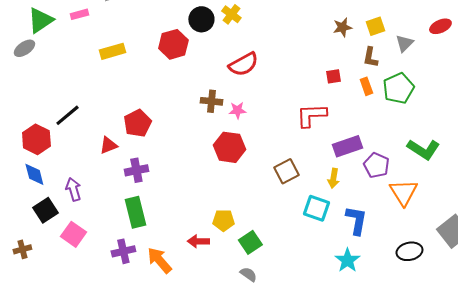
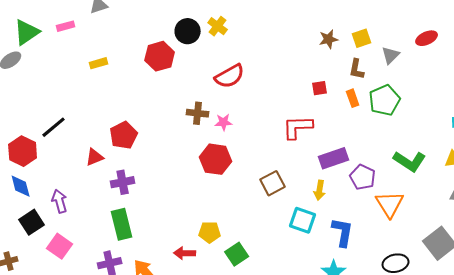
yellow rectangle: (112, 51) -> (99, 63), size x0.7

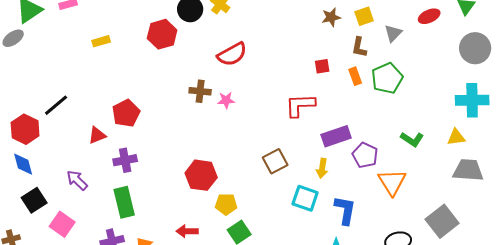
red hexagon: (216, 159) -> (201, 175), moved
green L-shape: (410, 161) -> (412, 139), size x0.7
purple arrow: (60, 201) -> (77, 180), moved, turned -30
yellow pentagon: (210, 232) -> (226, 204), moved

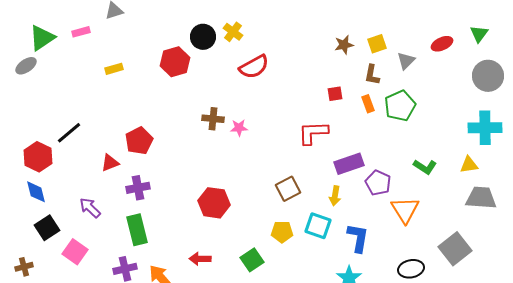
red semicircle: (232, 54) -> (254, 67), moved
yellow pentagon: (226, 204) -> (282, 232), moved

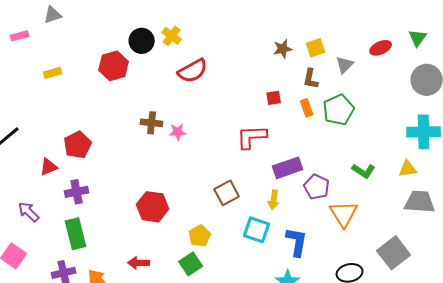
yellow pentagon: (282, 232) -> (200, 236), moved, turned -30

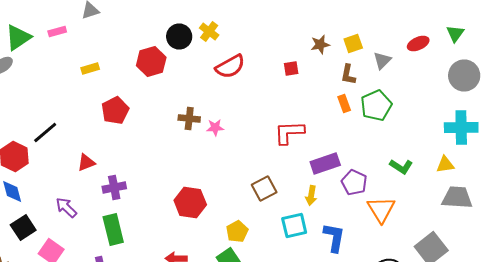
red square: (274, 98) -> (291, 68), moved
red pentagon: (78, 145) -> (115, 110), moved
cyan square: (257, 230) -> (294, 226), turned -32

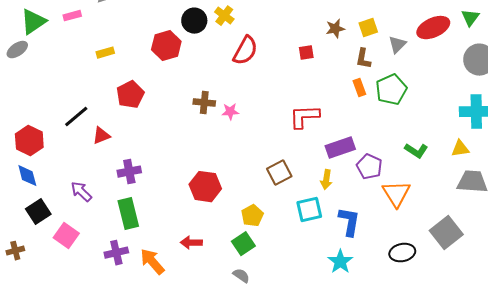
red ellipse: (418, 44) -> (433, 28), size x1.5
red semicircle: (230, 66) -> (245, 51), turned -32
black line: (45, 132) -> (76, 117), moved
red triangle: (86, 162) -> (101, 136), moved

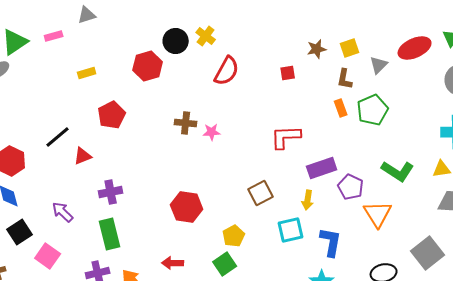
green L-shape: (416, 151) -> (398, 171), size x1.4

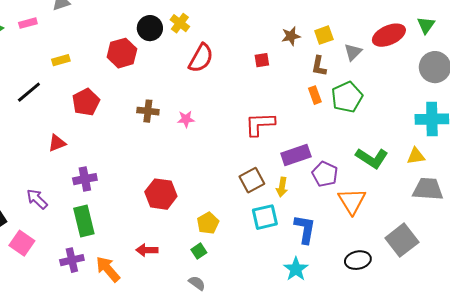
brown cross: (186, 123) -> (148, 111), moved
black line: (58, 137) -> (29, 92), moved
brown square: (261, 193) -> (252, 180), moved
green square: (225, 264) -> (199, 251), size x0.7

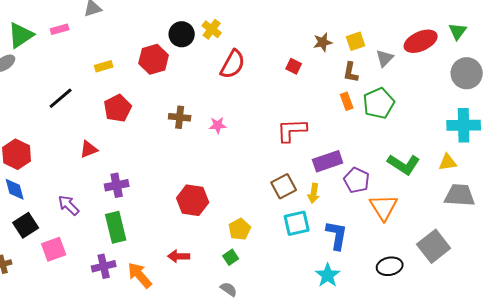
yellow rectangle: (61, 60) -> (104, 66), moved
red square: (262, 60) -> (294, 66), turned 35
pink square: (22, 243) -> (54, 249), turned 35

